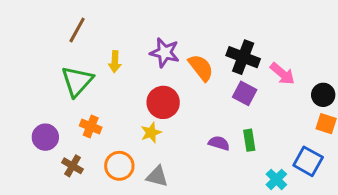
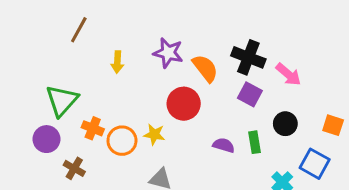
green triangle: (77, 81) -> (62, 101), moved
black circle: (323, 95) -> (285, 124), moved
red circle: (163, 102) -> (184, 104), moved
yellow star: (151, 133) -> (154, 134), turned 30
orange circle: (119, 166) -> (122, 141), moved

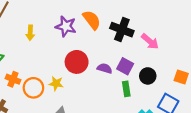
orange semicircle: (205, 68) -> (92, 20), moved
purple square: (250, 94) -> (125, 66), moved
purple semicircle: (224, 145) -> (105, 68), moved

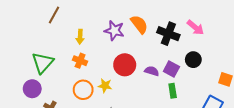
pink arrow: (150, 41) -> (195, 27), moved
black circle: (148, 76) -> (193, 60), moved
orange cross: (13, 79) -> (80, 61), moved

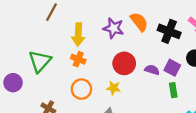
yellow arrow: (80, 37) -> (78, 35), size x1.5
yellow star: (105, 86) -> (113, 88), moved
purple circle: (32, 89) -> (13, 83), moved

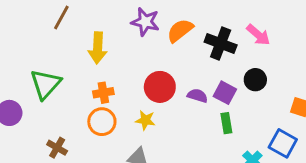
orange semicircle: (139, 22) -> (180, 30), turned -90
purple star: (113, 28) -> (145, 22), moved
orange cross: (78, 59) -> (103, 93), moved, turned -32

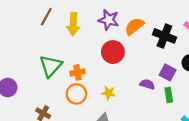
yellow arrow: (98, 48) -> (73, 24), moved
green triangle: (45, 84) -> (51, 66), moved
red circle: (160, 87) -> (113, 52), moved
purple semicircle: (197, 96) -> (147, 84), moved

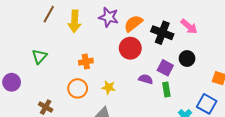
red circle: (113, 52) -> (130, 48), moved
green triangle: (51, 66) -> (39, 56), moved, size x0.7
orange cross: (77, 72) -> (86, 62), moved

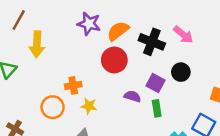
yellow arrow: (75, 21) -> (37, 44), moved
orange cross: (86, 62) -> (73, 85), moved

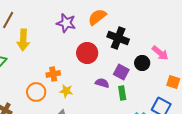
orange semicircle: (118, 31) -> (97, 17), moved
pink arrow: (183, 35) -> (160, 53), moved

